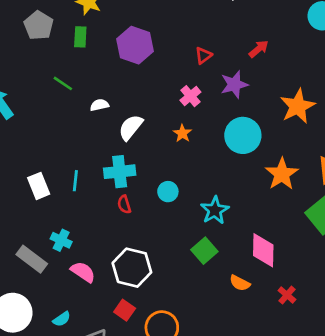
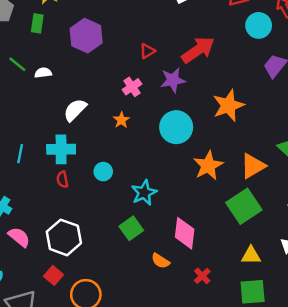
red arrow: (259, 49) -> (198, 50), size x1.8
white semicircle: (99, 105) -> (43, 73), moved

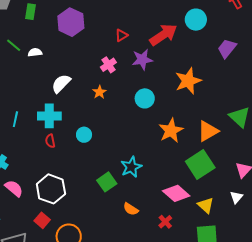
cyan circle: (259, 25) -> (196, 20), moved
cyan circle: (176, 127) -> (145, 98), size x0.7
cyan star: (144, 193) -> (131, 167), moved
pink diamond: (185, 233) -> (176, 193), moved, turned -56
yellow triangle: (251, 256) -> (206, 205), turned 42

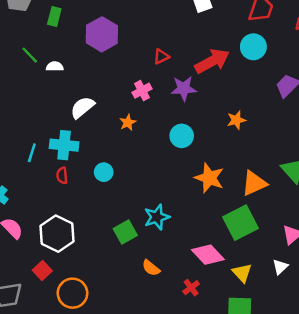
orange star: (188, 81) -> (236, 120), size x0.6
cyan line: (15, 119) -> (32, 153), moved
orange star: (171, 131) -> (209, 178), turned -30

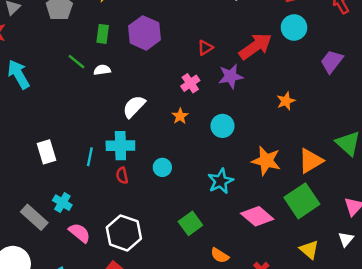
green rectangle: (54, 17) -> (103, 34), moved
cyan circle: (182, 136) -> (222, 126), moved
cyan star: (157, 217) -> (221, 181), moved
pink diamond: (208, 255) -> (257, 216), moved

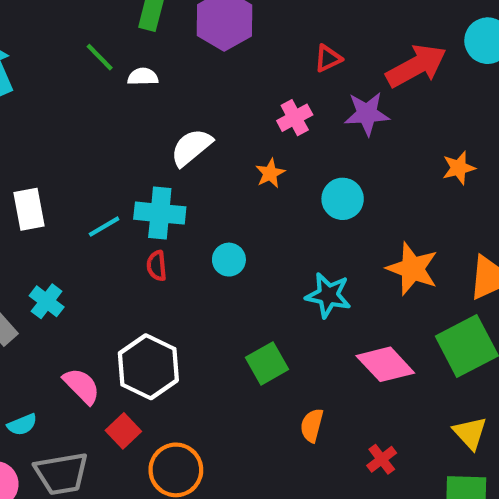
cyan line: (90, 157) -> (104, 227), turned 42
cyan star: (221, 181) -> (328, 295), turned 30
pink semicircle: (79, 233) -> (82, 386), moved
orange semicircle: (220, 255) -> (312, 425), turned 66

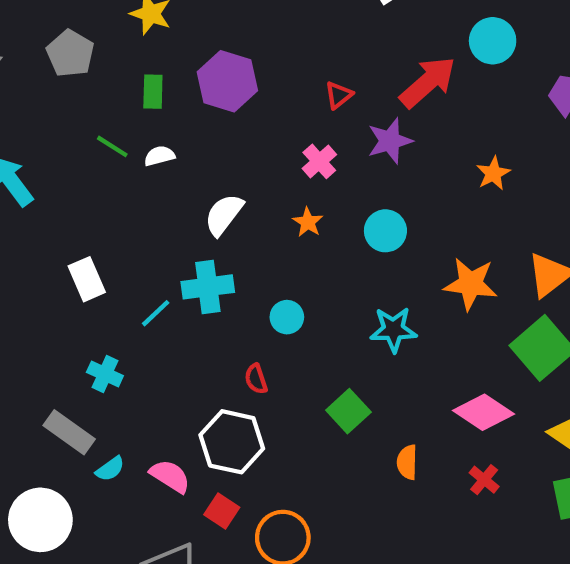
white rectangle: (29, 209) -> (87, 279), moved
red semicircle: (157, 266) -> (256, 379), moved
cyan cross: (47, 301) -> (105, 374), moved
pink diamond: (385, 364) -> (484, 412), moved
cyan semicircle: (22, 425) -> (110, 469), moved

